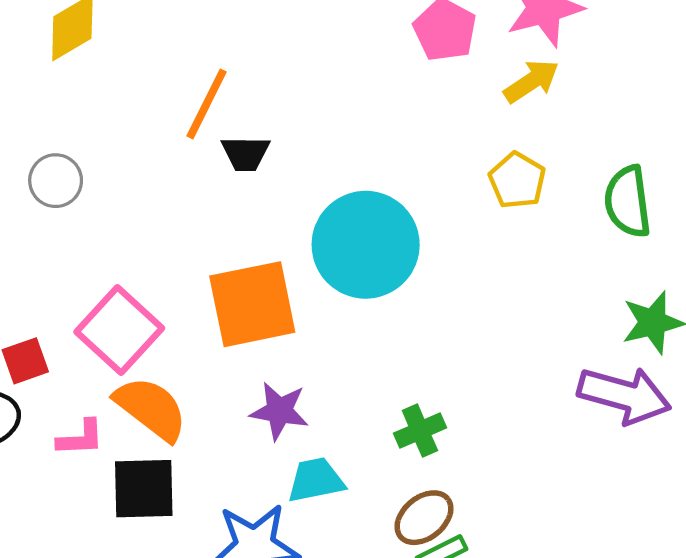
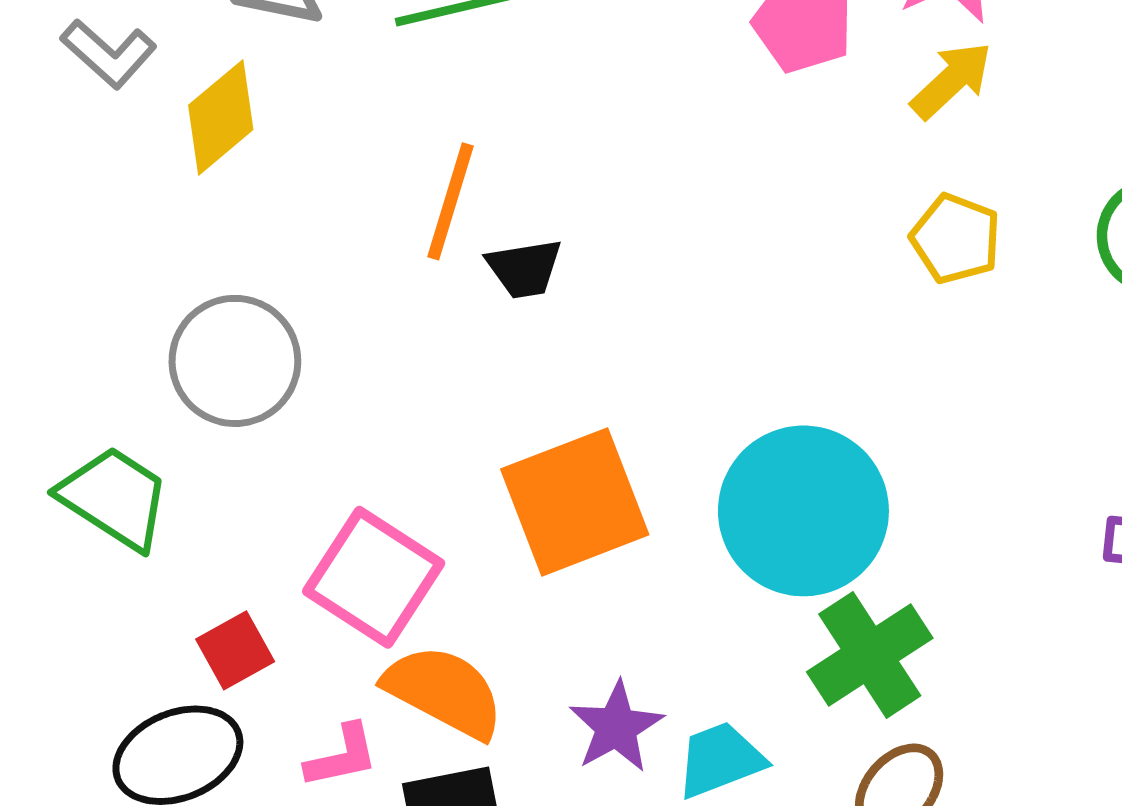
gray circle: (56, 181) -> (235, 361), size x1.5
cyan circle: (366, 245) -> (803, 511), moved
purple star: (279, 411) -> (616, 727), moved, turned -30
green cross: (420, 431) -> (870, 655), size x1.5

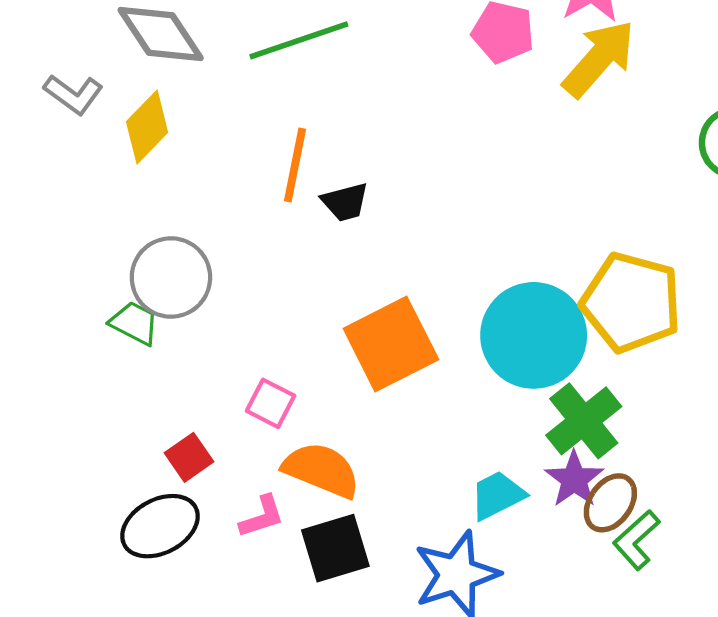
yellow arrow: (951, 80) -> (599, 59), size x1.5
yellow pentagon: (956, 239) -> (631, 302), moved, size x1.8
green trapezoid: (114, 498) -> (134, 323), moved, size x0.7
pink square: (374, 577) -> (271, 403), size x0.6
purple star: (616, 727) -> (574, 479), moved

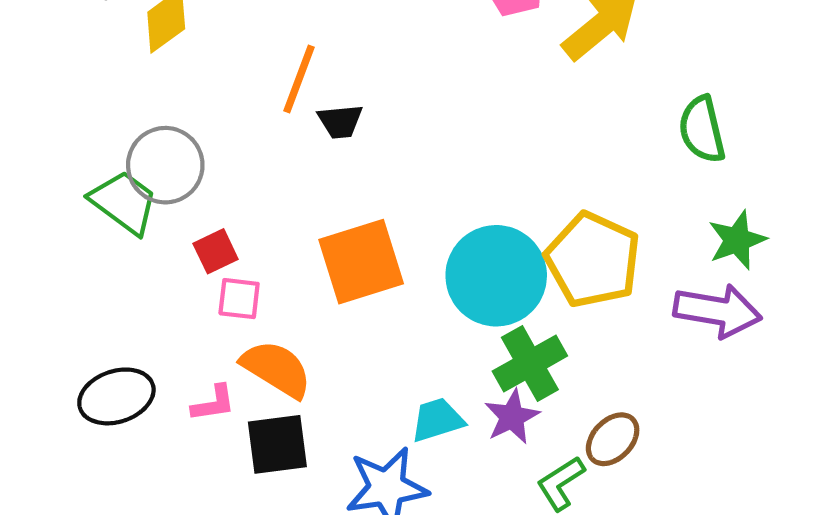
green trapezoid: (134, 323) -> (124, 202), size x1.5
pink square: (271, 403) -> (239, 299), turned -30
red square: (189, 457) -> (216, 251), moved
brown ellipse: (610, 503) -> (613, 439), moved

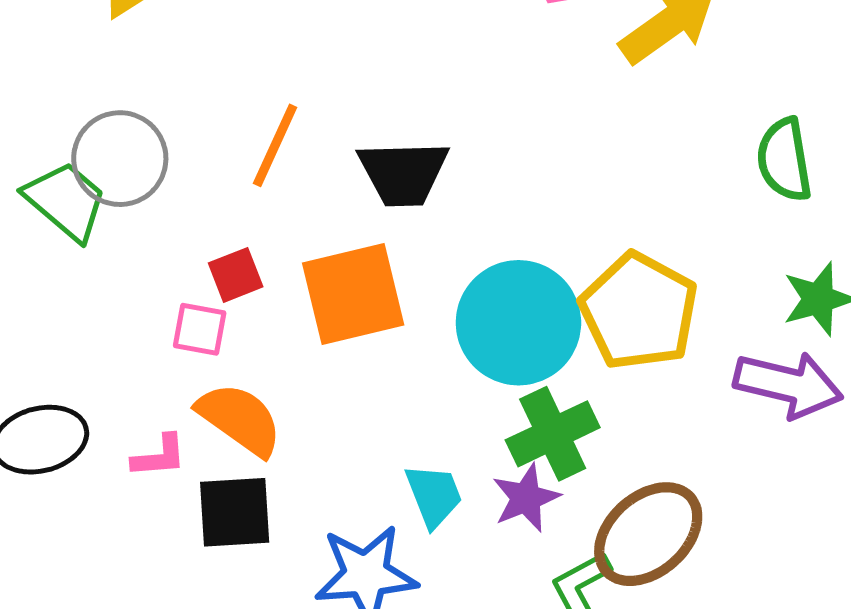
orange line: (299, 79) -> (275, 145), moved
black trapezoid: (340, 121) -> (403, 173), moved, size x1.6
red square: (216, 251) -> (236, 275), moved
cyan trapezoid: (437, 420) -> (434, 495), turned 82
brown ellipse: (613, 439) -> (648, 534), size x1.6

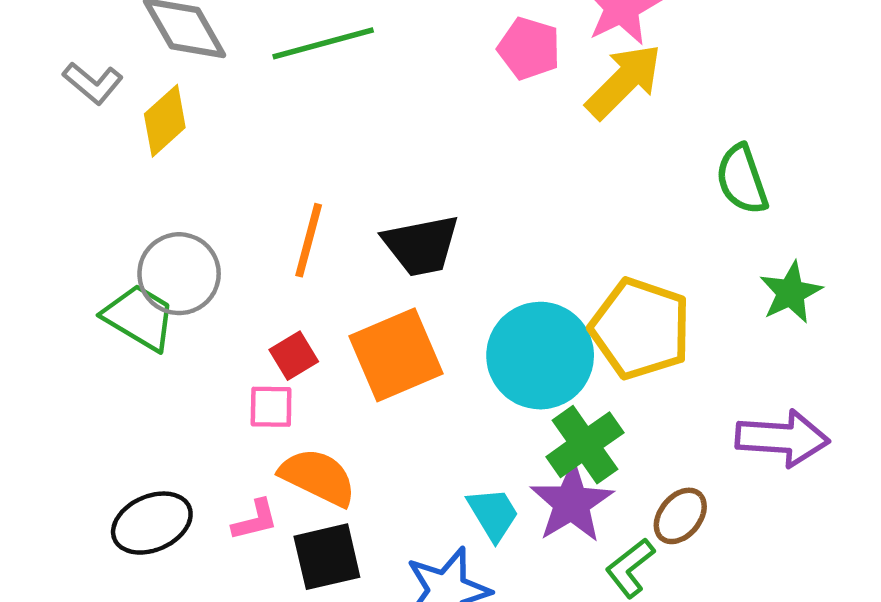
purple arrow: (788, 385) -> (782, 438), moved
purple star: (526, 498) -> (572, 503), size x1.4
brown ellipse: (648, 534) -> (680, 516), size x0.6

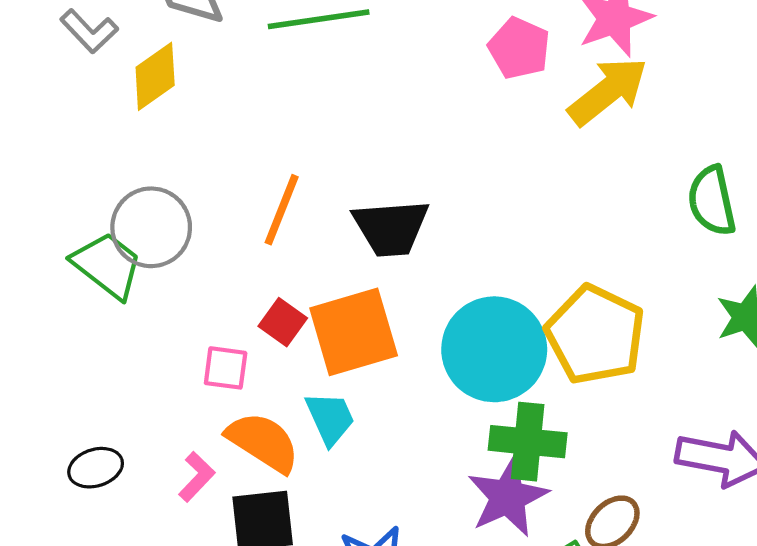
red square: (294, 356) -> (283, 322), moved, turned -30
green cross: (585, 445) -> (528, 442), turned 34
cyan trapezoid: (493, 514) -> (330, 418), moved
pink L-shape: (255, 520) -> (197, 477), turned -39
black ellipse: (152, 523) -> (96, 468), size x0.7

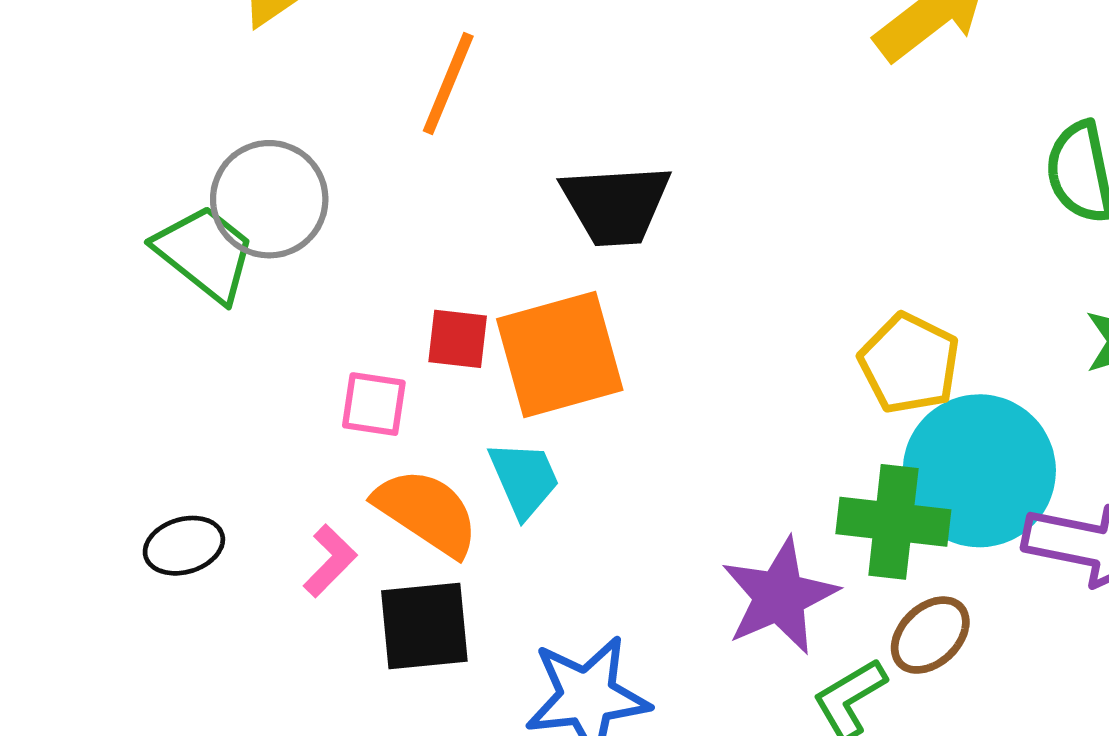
orange line: (282, 210) -> (448, 84), moved
red square: (283, 322) -> (458, 339), turned -30
yellow pentagon: (595, 335) -> (909, 363), size x0.7
cyan circle: (494, 349) -> (979, 471), moved
green cross: (528, 442) -> (893, 522), moved

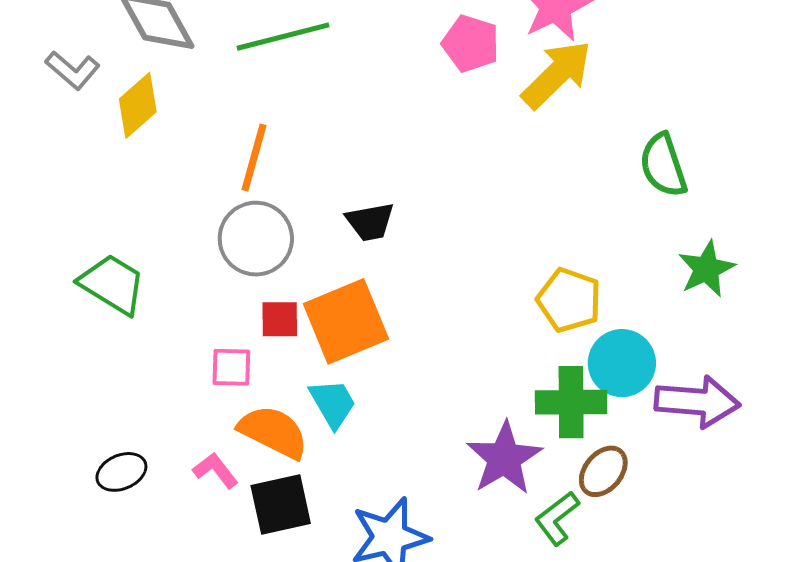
gray circle: (269, 199) -> (256, 239), moved
black trapezoid: (616, 205) -> (370, 222), size x0.7
cyan circle: (979, 471) -> (622, 363), size x0.7
pink L-shape: (330, 561) -> (216, 470), turned -75

